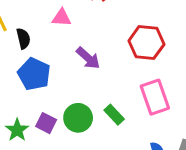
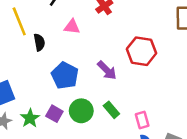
purple arrow: (88, 58) -> (107, 70), moved
blue pentagon: (34, 74) -> (65, 75), moved
pink rectangle: (155, 97) -> (142, 120), moved, size x0.6

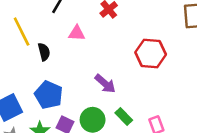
purple arrow: (107, 70) -> (105, 84), moved
blue pentagon: (65, 75) -> (49, 95), moved

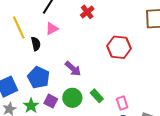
pink triangle: (77, 33) -> (52, 29), moved, turned -32
purple arrow: (105, 84) -> (73, 69), moved

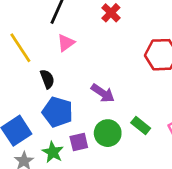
black semicircle: (36, 44) -> (47, 79), moved
purple square: (51, 101) -> (79, 142), turned -32

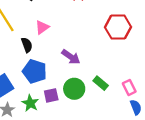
pink triangle: (66, 43) -> (42, 27), moved

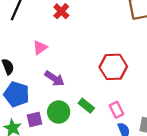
pink triangle: (42, 27) -> (40, 48), moved
red hexagon: (118, 27) -> (113, 67), moved

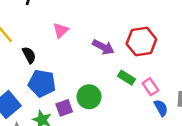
purple arrow: (54, 79) -> (103, 47), moved
green rectangle: (86, 106) -> (126, 78), moved

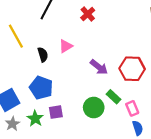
black semicircle: (29, 55) -> (43, 55), moved
green circle: (89, 97) -> (94, 108), moved

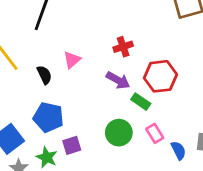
red cross: (88, 14) -> (123, 47), moved, turned 32
green rectangle: (114, 97) -> (141, 102), moved
pink rectangle: (132, 108) -> (155, 133), moved

